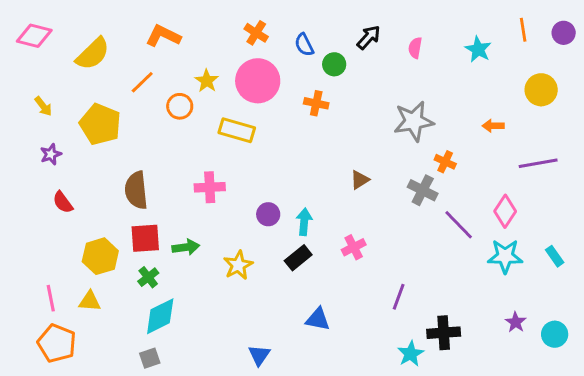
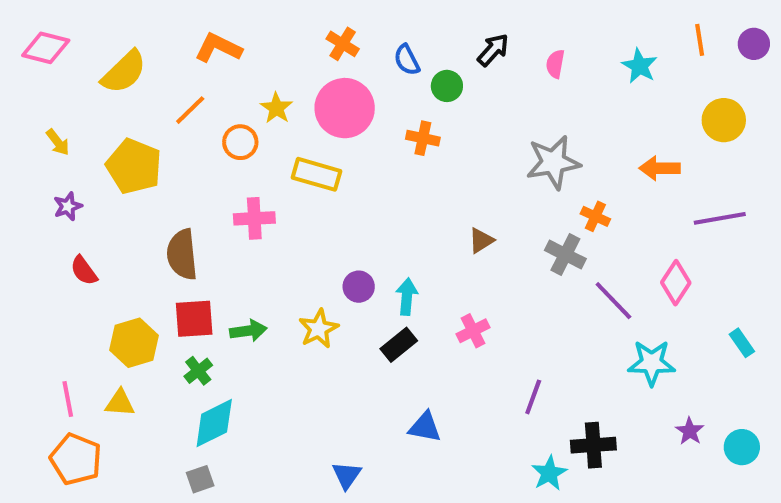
orange arrow: (493, 126) -> (660, 168), size x1.4
pink cross: (210, 187) -> (254, 218), moved
cyan star: (505, 256) -> (652, 363), moved
yellow star: (238, 265) -> (319, 329), moved

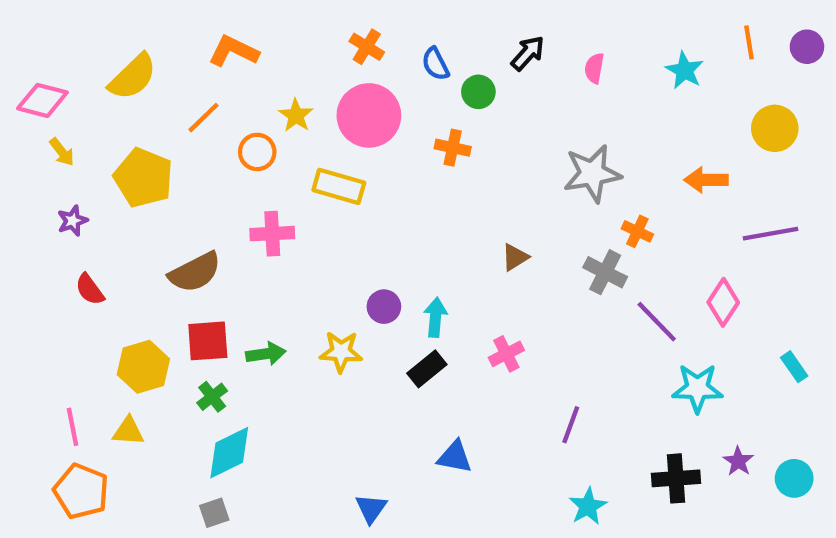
pink diamond: (46, 48) -> (42, 100), moved
brown semicircle: (182, 255) -> (195, 272), turned -111
yellow star: (319, 329) -> (341, 352), turned 30
black cross: (593, 445) -> (676, 478), moved

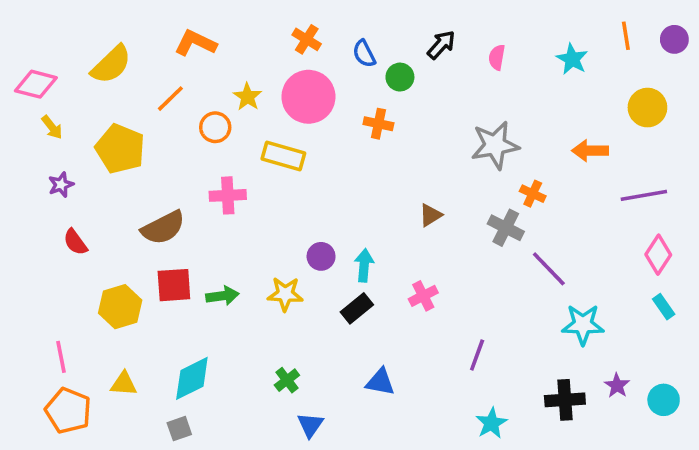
pink diamond: (723, 302) -> (658, 255), moved
green cross: (212, 397) -> (287, 380), moved
yellow triangle: (128, 431) -> (124, 384), moved

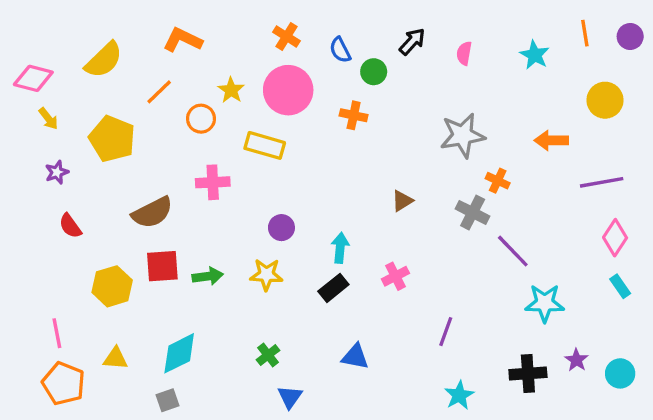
purple circle: (321, 256) -> (281, 228), moved

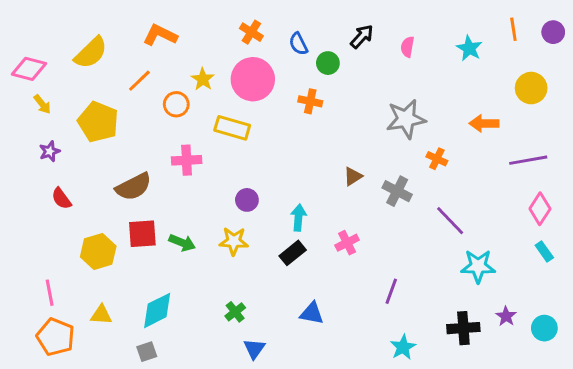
gray cross: (473, 213) -> (397, 191), moved
green arrow: (208, 276) -> (182, 243), turned 30

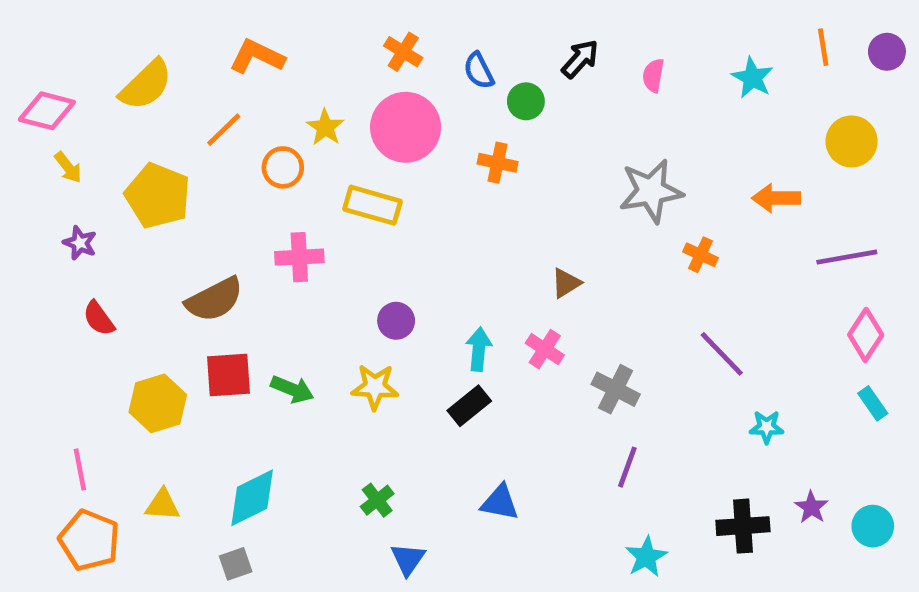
purple star: (50, 151) -> (80, 243), turned -30
gray cross: (397, 191) -> (616, 389), moved
pink cross: (347, 243) -> (545, 349), moved, turned -30
cyan star: (478, 266) -> (767, 427), size x0.6

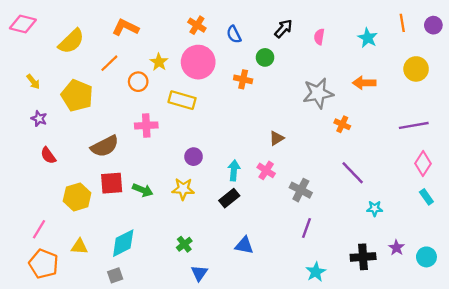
green circle: (526, 101) -> (265, 57), moved
pink diamond: (47, 111) -> (23, 24), moved
orange arrow: (776, 198) -> (364, 83), moved
pink line: (80, 469) -> (39, 229), turned 42

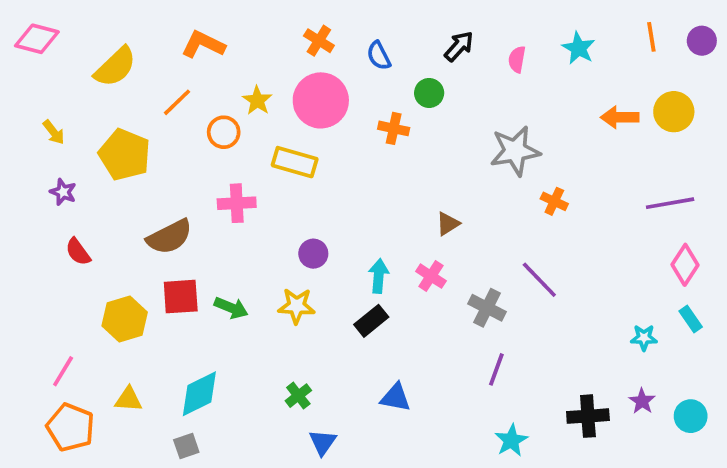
cyan star: (368, 38) -> (579, 48), moved
orange arrow: (364, 83) -> (620, 117), moved
purple line: (353, 173) -> (539, 280), moved
cyan star: (375, 208) -> (644, 338), moved

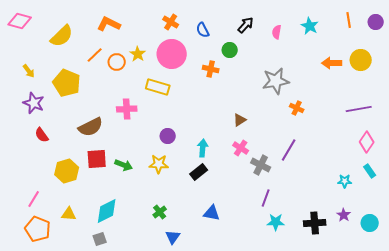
orange circle: (224, 132) -> (117, 62), moved
purple star: (63, 192) -> (34, 103), size x1.5
pink cross: (431, 276) -> (241, 148), moved
purple line: (539, 280) -> (289, 150), turned 75
cyan star: (511, 440) -> (276, 222), moved, turned 30

